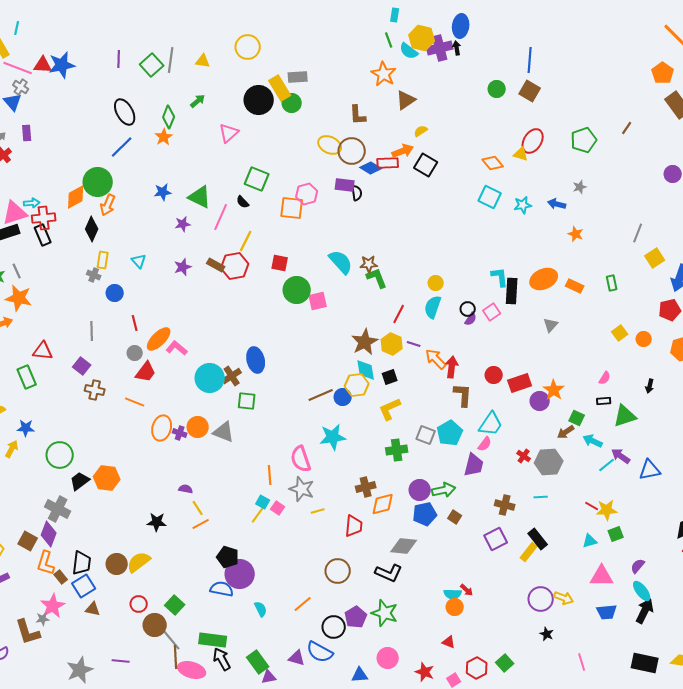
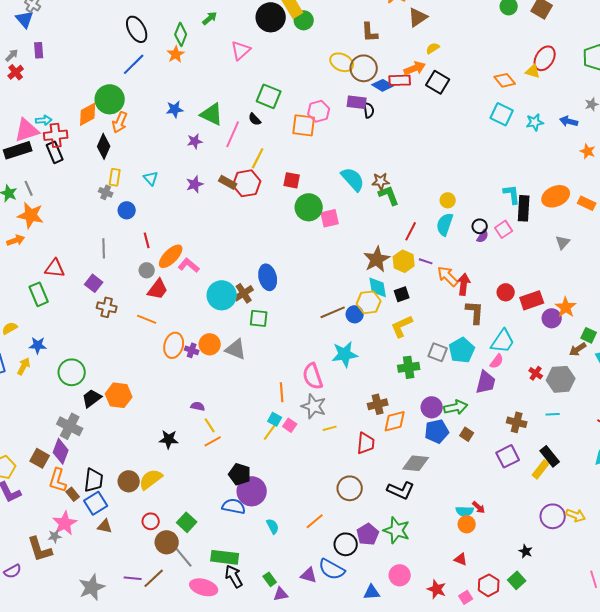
black star: (547, 634) -> (526, 551), moved
brown line: (176, 657) -> (154, 578), moved, turned 50
green rectangle: (258, 662) -> (270, 579), size x0.6

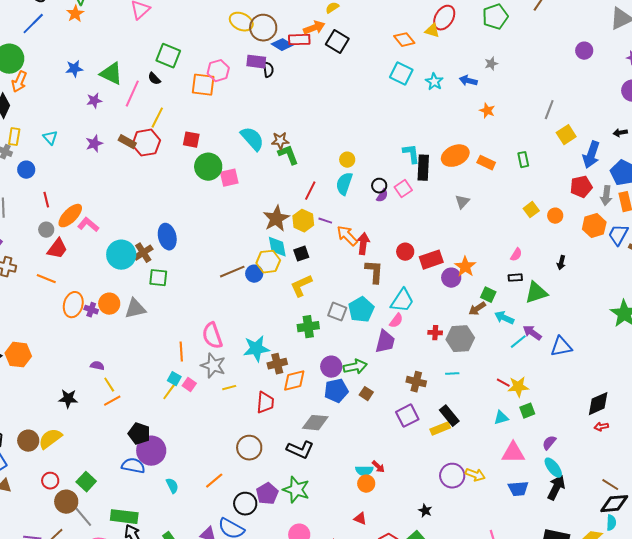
cyan star: (535, 122) -> (434, 82), turned -30
gray triangle: (236, 349) -> (135, 309), turned -35
cyan star: (345, 354) -> (256, 349), moved
red cross: (536, 373) -> (435, 333), turned -32
yellow rectangle: (541, 469) -> (440, 429), turned 30

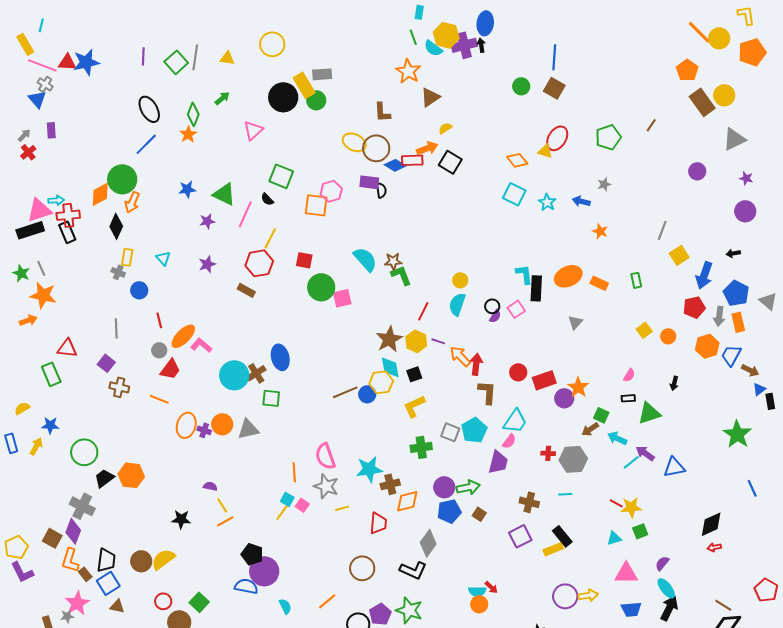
brown rectangle: (127, 142) -> (246, 290), moved
gray diamond: (315, 423) -> (428, 543), turned -60
yellow arrow: (475, 475) -> (588, 595), turned -30

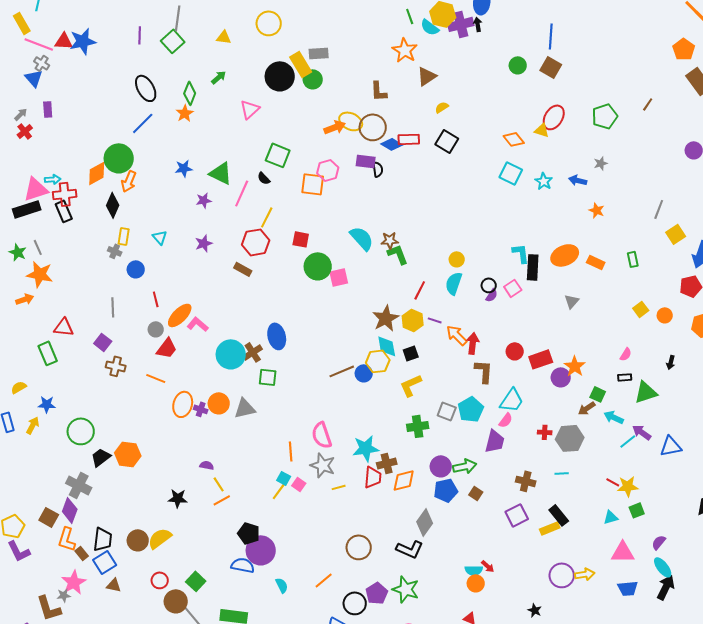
gray line: (195, 57) -> (178, 18), moved
orange arrow: (427, 148) -> (335, 127), moved
red trapezoid: (378, 523) -> (373, 477), moved

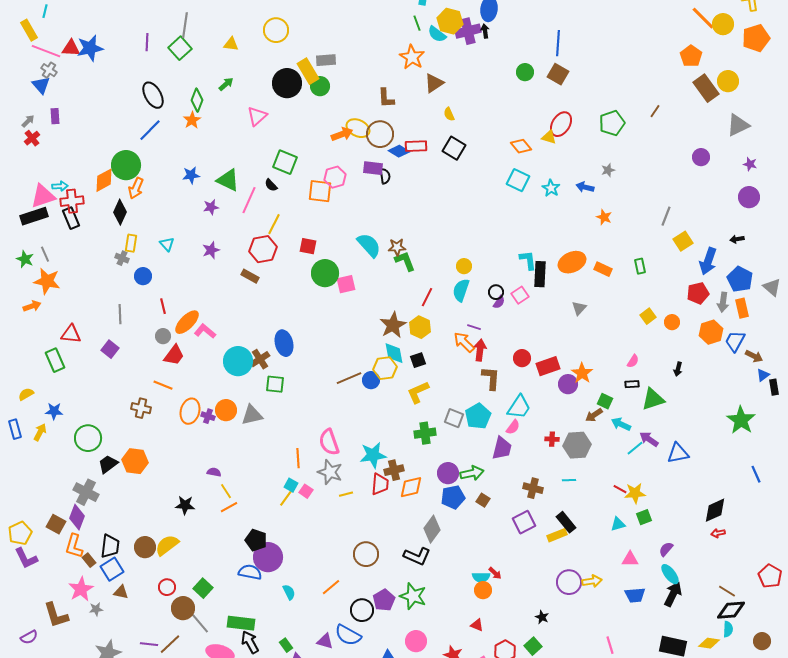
yellow semicircle: (442, 107) -> (449, 114), turned -80
purple line: (435, 320) -> (474, 327), moved
brown cross: (116, 366) -> (141, 408), moved
pink triangle: (623, 552) -> (630, 559), size x0.7
gray star: (64, 595) -> (96, 609), moved

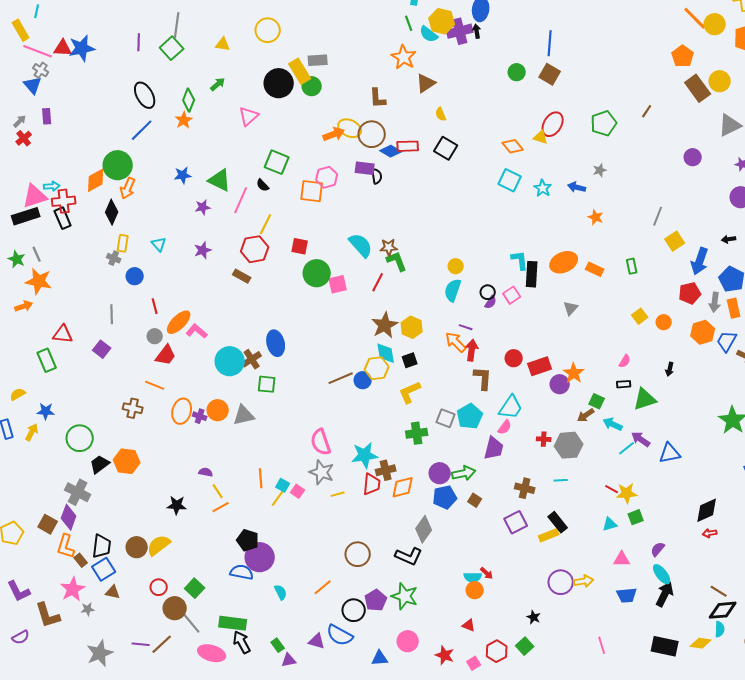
red line: (427, 297) -> (378, 282), moved
orange line: (298, 458) -> (261, 478), moved
purple L-shape: (26, 558) -> (19, 591), moved

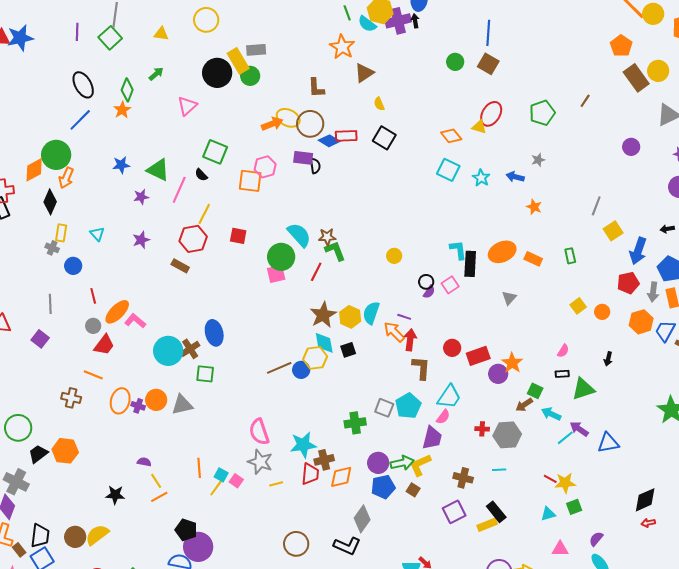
green circle: (317, 273) -> (281, 257), moved
cyan semicircle: (453, 290) -> (371, 313), moved
yellow L-shape: (410, 392) -> (420, 465), moved

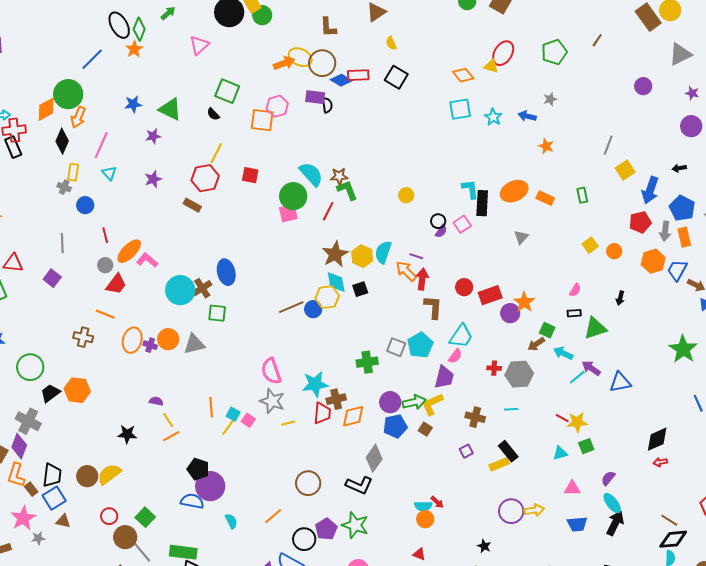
black ellipse: (83, 85) -> (119, 25), moved
cyan square: (448, 170) -> (460, 109), turned -35
pink line: (179, 190) -> (101, 145), moved
purple square: (454, 512) -> (466, 451), size x0.6

